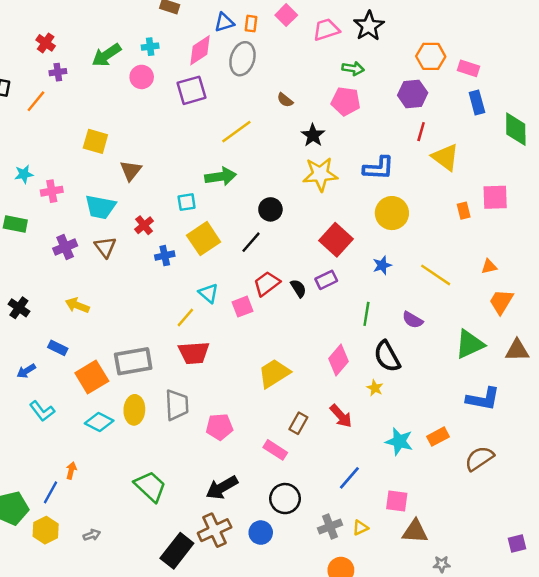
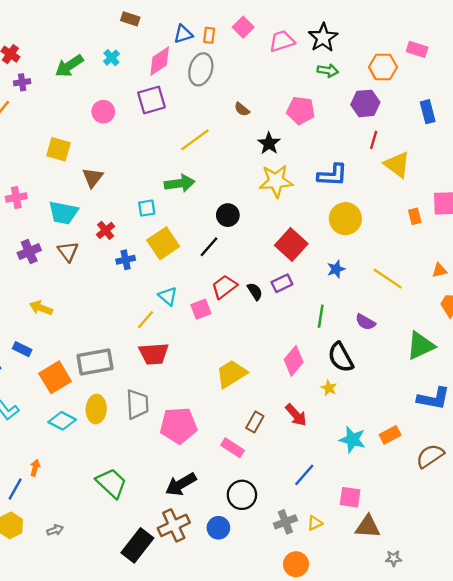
cyan cross: (150, 47) -> (111, 58), turned -35
green arrow: (353, 68) -> (328, 71), moved
pink rectangle: (468, 68) -> (417, 49), moved
pink circle: (142, 77) -> (103, 112), moved
pink pentagon: (219, 427) -> (178, 425), size x1.4

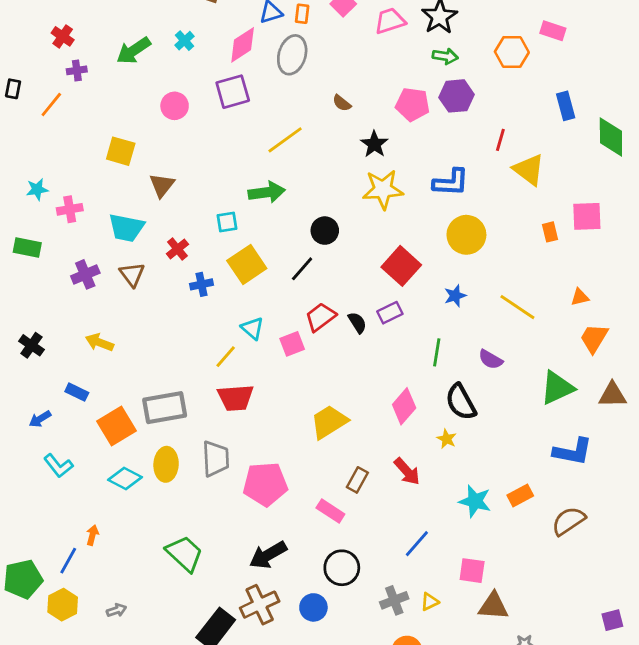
purple hexagon: (365, 103) -> (457, 96), moved

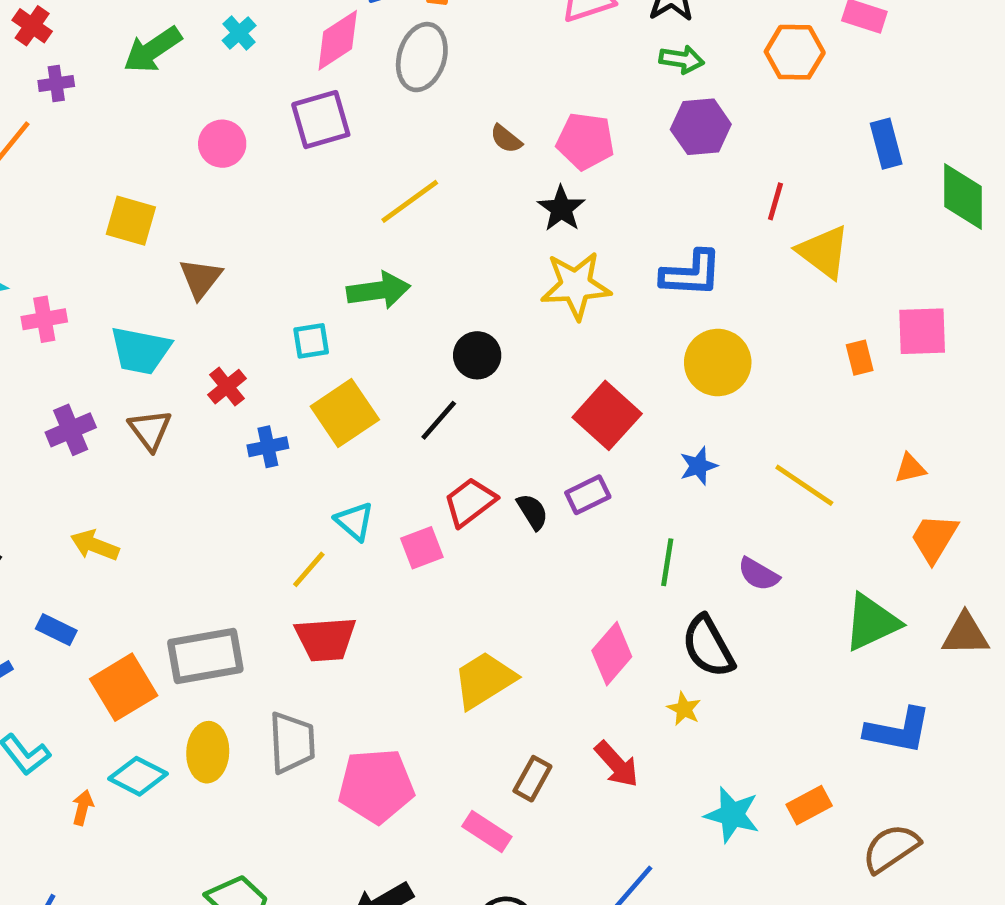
pink pentagon: (413, 104) -> (585, 141), moved
orange arrow: (92, 535) -> (83, 807), moved

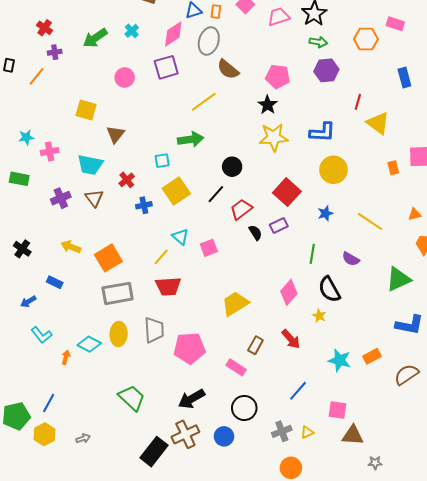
brown semicircle: (506, 139) -> (228, 69), moved, size x1.6
red trapezoid: (470, 502) -> (241, 209), moved
orange square: (124, 687) -> (108, 258), moved

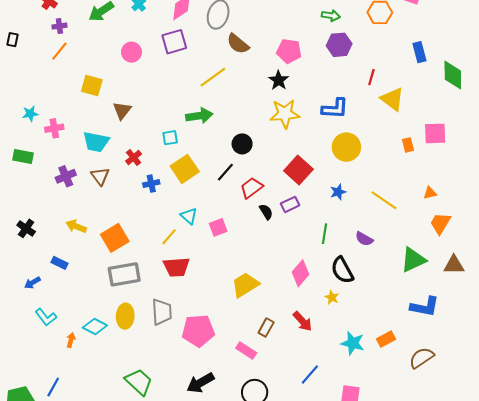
orange line: (36, 76) -> (59, 51), moved

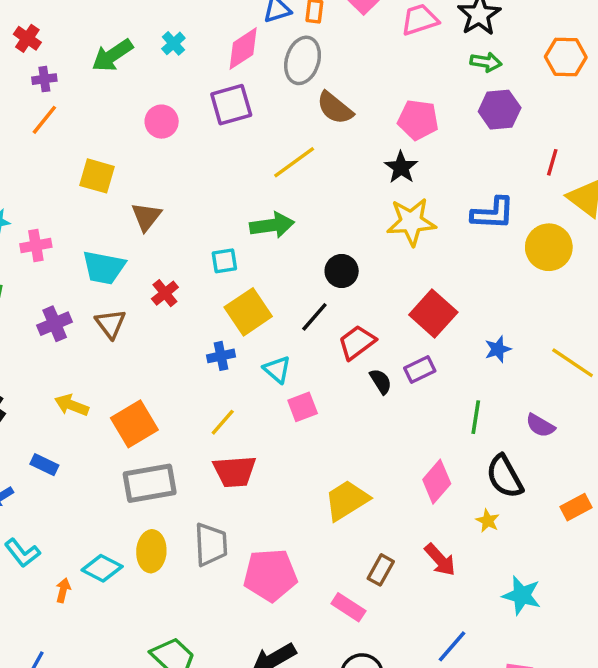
yellow circle: (346, 147) -> (549, 247), moved
blue cross: (151, 184) -> (221, 356), moved
cyan triangle: (189, 216) -> (277, 370), moved
orange rectangle: (386, 339) -> (576, 507), moved

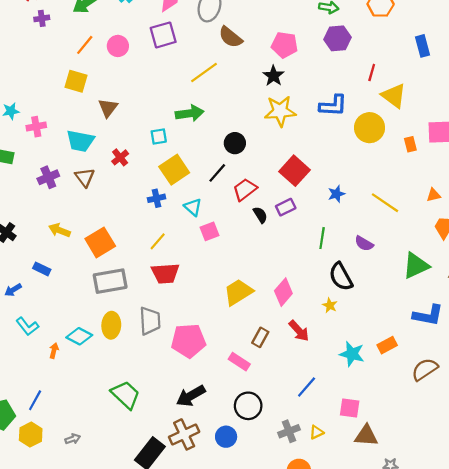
orange line: (44, 120) -> (85, 45), moved
pink diamond: (437, 482) -> (283, 292), moved
orange rectangle: (576, 507) -> (387, 345), moved

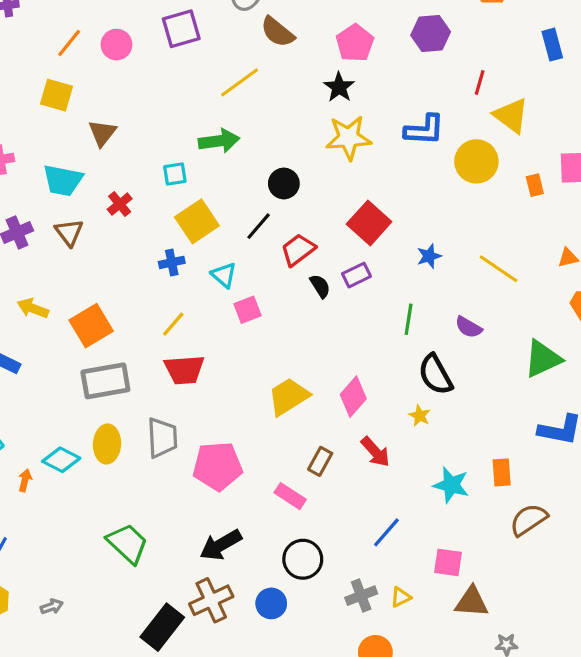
pink pentagon: (285, 45) -> (355, 43), turned 30
orange rectangle: (387, 345) -> (502, 472), turned -66
brown semicircle: (425, 369) -> (529, 520), moved

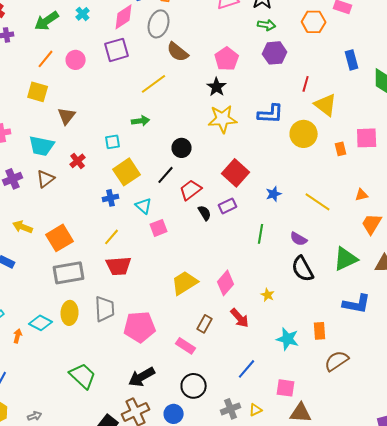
green arrow: (219, 141) -> (141, 121), size x0.7
brown triangle: (69, 232) -> (46, 179), turned 30
black semicircle: (435, 375) -> (303, 269), moved

